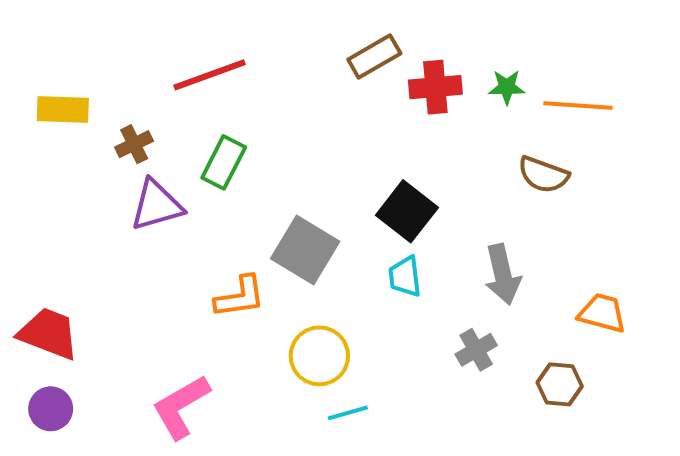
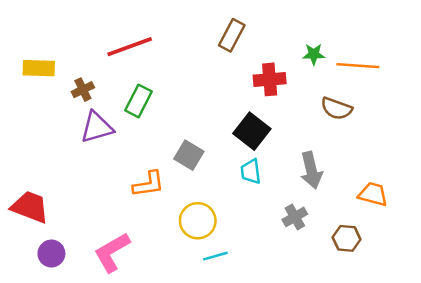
brown rectangle: (374, 57) -> (232, 35), turned -32
red cross: (435, 87) -> (270, 79), moved
gray square: (305, 250) -> (189, 155), size x0.7
purple circle: (51, 409) -> (51, 254), moved

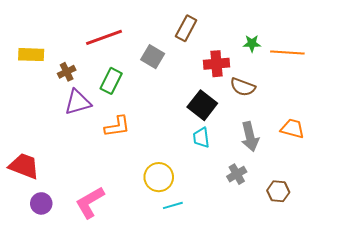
brown semicircle: (336, 108) -> (243, 87), moved
gray square: (189, 155) -> (153, 57), moved
orange L-shape: (149, 184) -> (117, 126), moved
orange trapezoid: (373, 194) -> (292, 129), moved

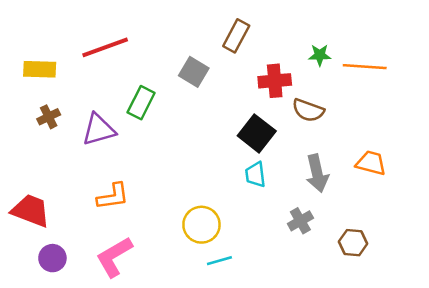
red line: (104, 37) -> (105, 47), moved
brown cross: (67, 72) -> (49, 117), moved
orange L-shape: (117, 126) -> (113, 196), moved

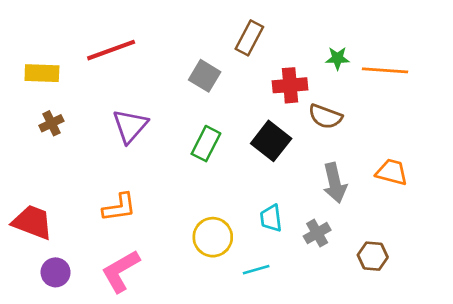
green rectangle: (141, 103) -> (206, 144), moved
purple triangle: (99, 130) -> (130, 126), moved, turned -33
cyan trapezoid: (255, 175) -> (271, 218), moved
cyan line: (219, 261) -> (256, 270), moved

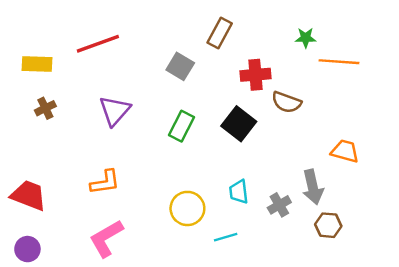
green star: (337, 58) -> (306, 38), moved
gray arrow: (335, 183) -> (313, 187), moved
purple circle: (56, 272) -> (27, 249), moved

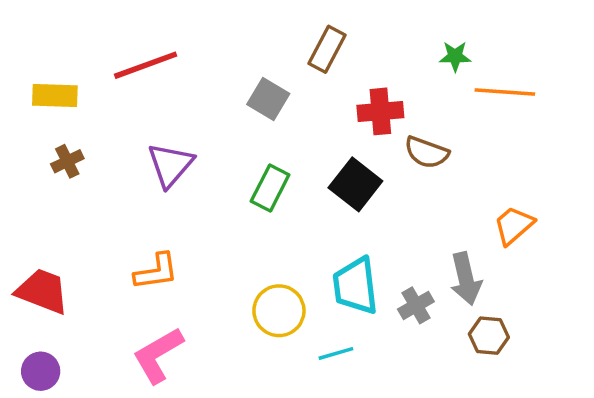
orange trapezoid: (345, 151) -> (514, 225), turned -56
cyan trapezoid: (239, 192) -> (355, 286), size x1.6

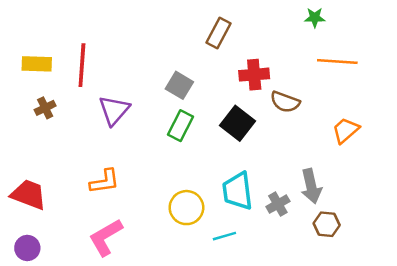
green star: (455, 56) -> (315, 18), moved
red line: (146, 65) -> (82, 65), moved, turned -66
gray square: (268, 99) -> (179, 85), moved
orange trapezoid: (514, 225) -> (346, 130), moved

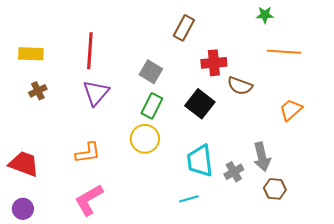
red line: (82, 65) -> (90, 51), moved
yellow circle: (186, 208) -> (145, 139), moved

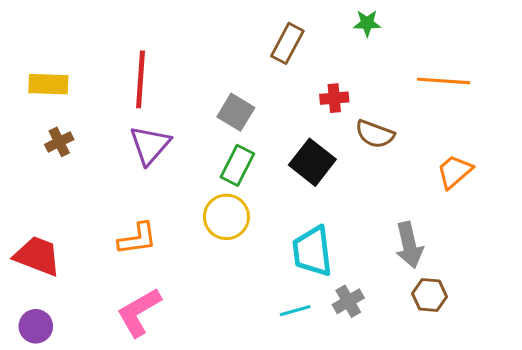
green star: (265, 15) -> (367, 23), moved
red cross: (214, 63) -> (334, 98), size x0.7
gray cross: (234, 172) -> (348, 301), moved

